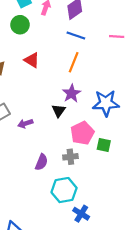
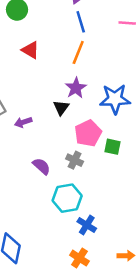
blue line: (76, 35) -> (81, 22), turned 54
gray cross: (70, 157) -> (75, 160), turned 32
purple semicircle: (41, 162) -> (41, 166), turned -70

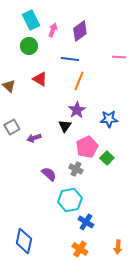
blue line: (81, 22) -> (70, 59), moved, turned -66
blue star: (115, 99) -> (109, 119), size x0.7
green square: (112, 147) -> (107, 158), turned 32
orange arrow: (126, 256) -> (118, 247), turned 96

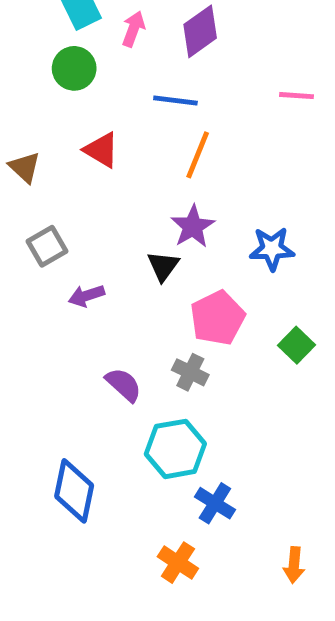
gray square: (12, 127) -> (47, 246), moved
green square: (107, 158) -> (297, 345), moved
blue diamond: (24, 241) -> (74, 491), moved
orange cross: (80, 249) -> (178, 563), moved

